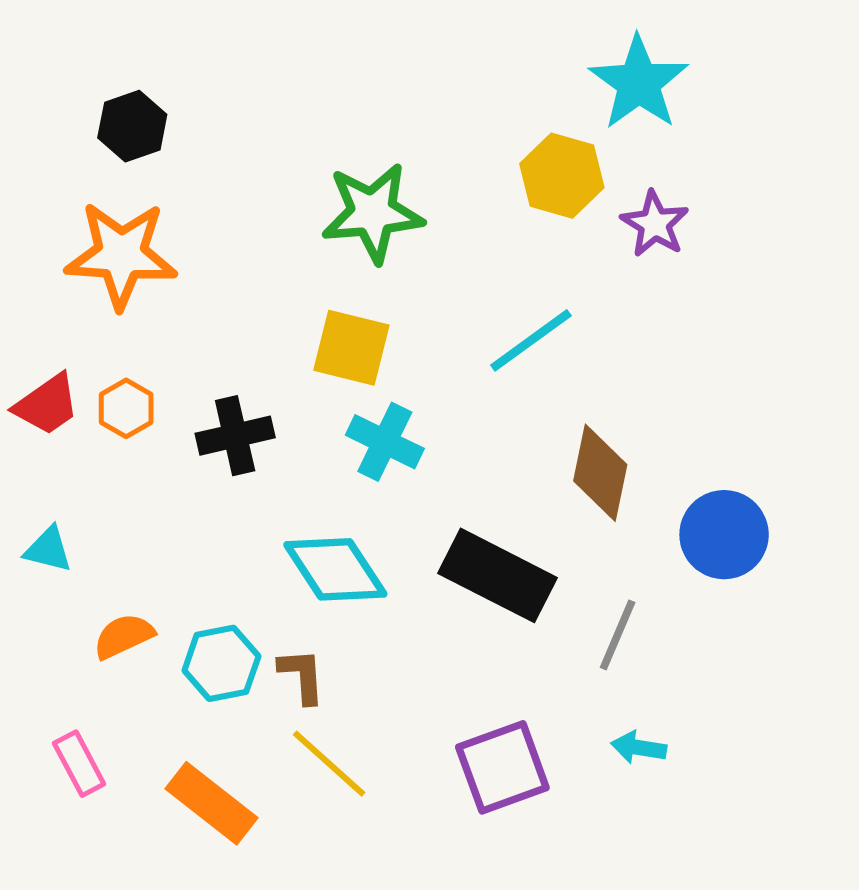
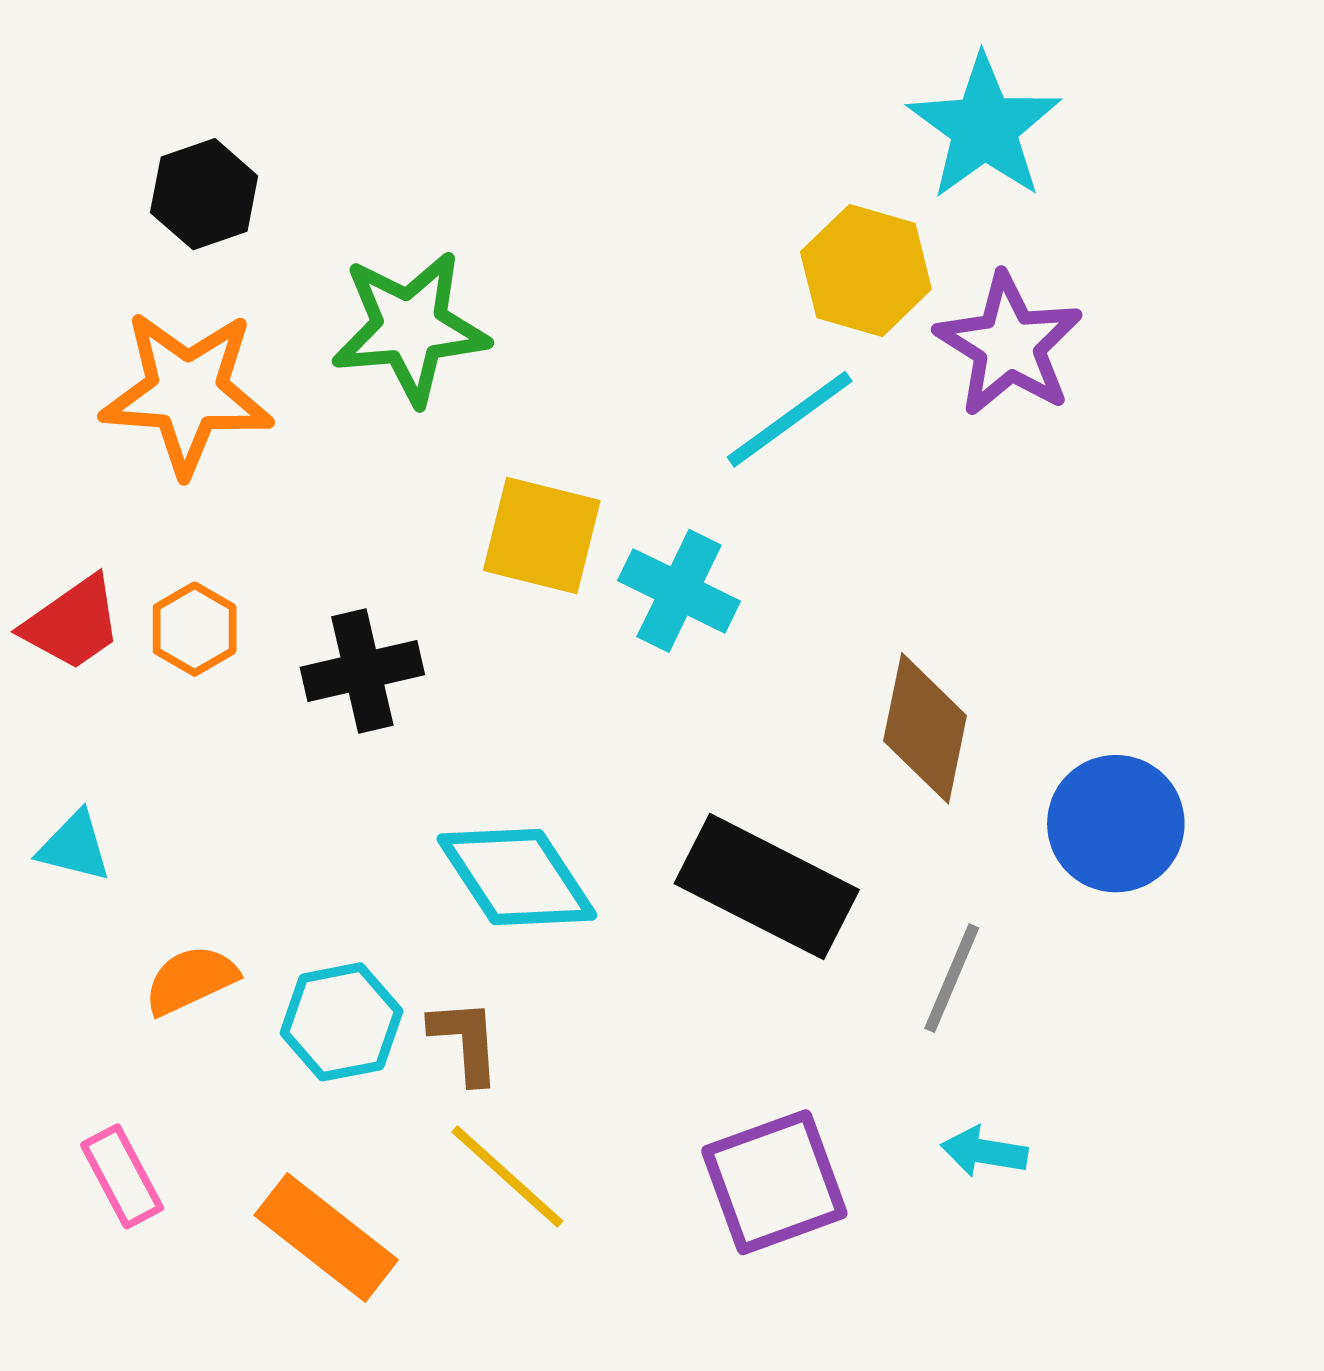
green star: (372, 213) -> (410, 328), moved
purple star: (655, 224) -> (1009, 345), size x1.4
cyan line: (531, 340) -> (790, 419), moved
cyan cross: (385, 442) -> (679, 591), moved

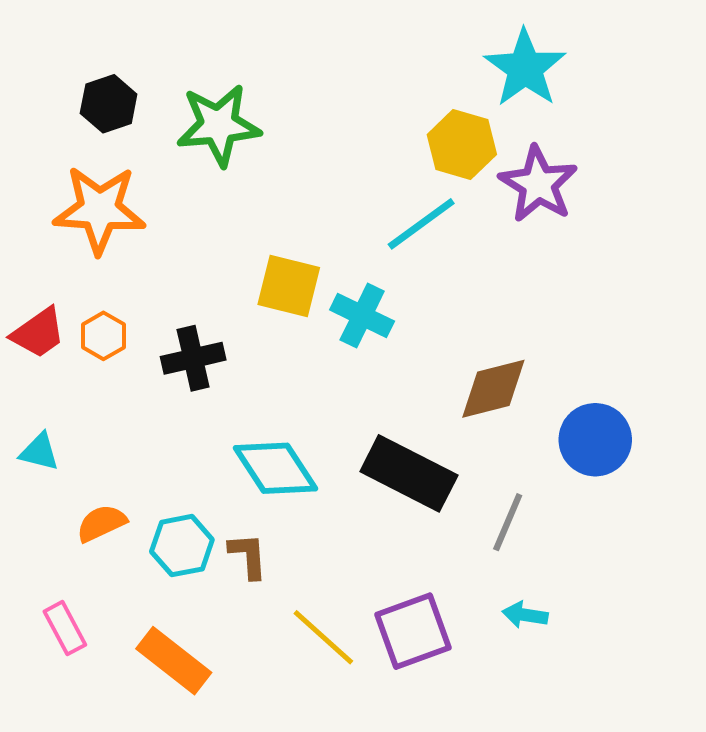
green star: (410, 328) -> (219, 125), moved
brown diamond: (925, 728) -> (493, 389), turned 64
yellow line: (507, 1176) -> (323, 637), moved

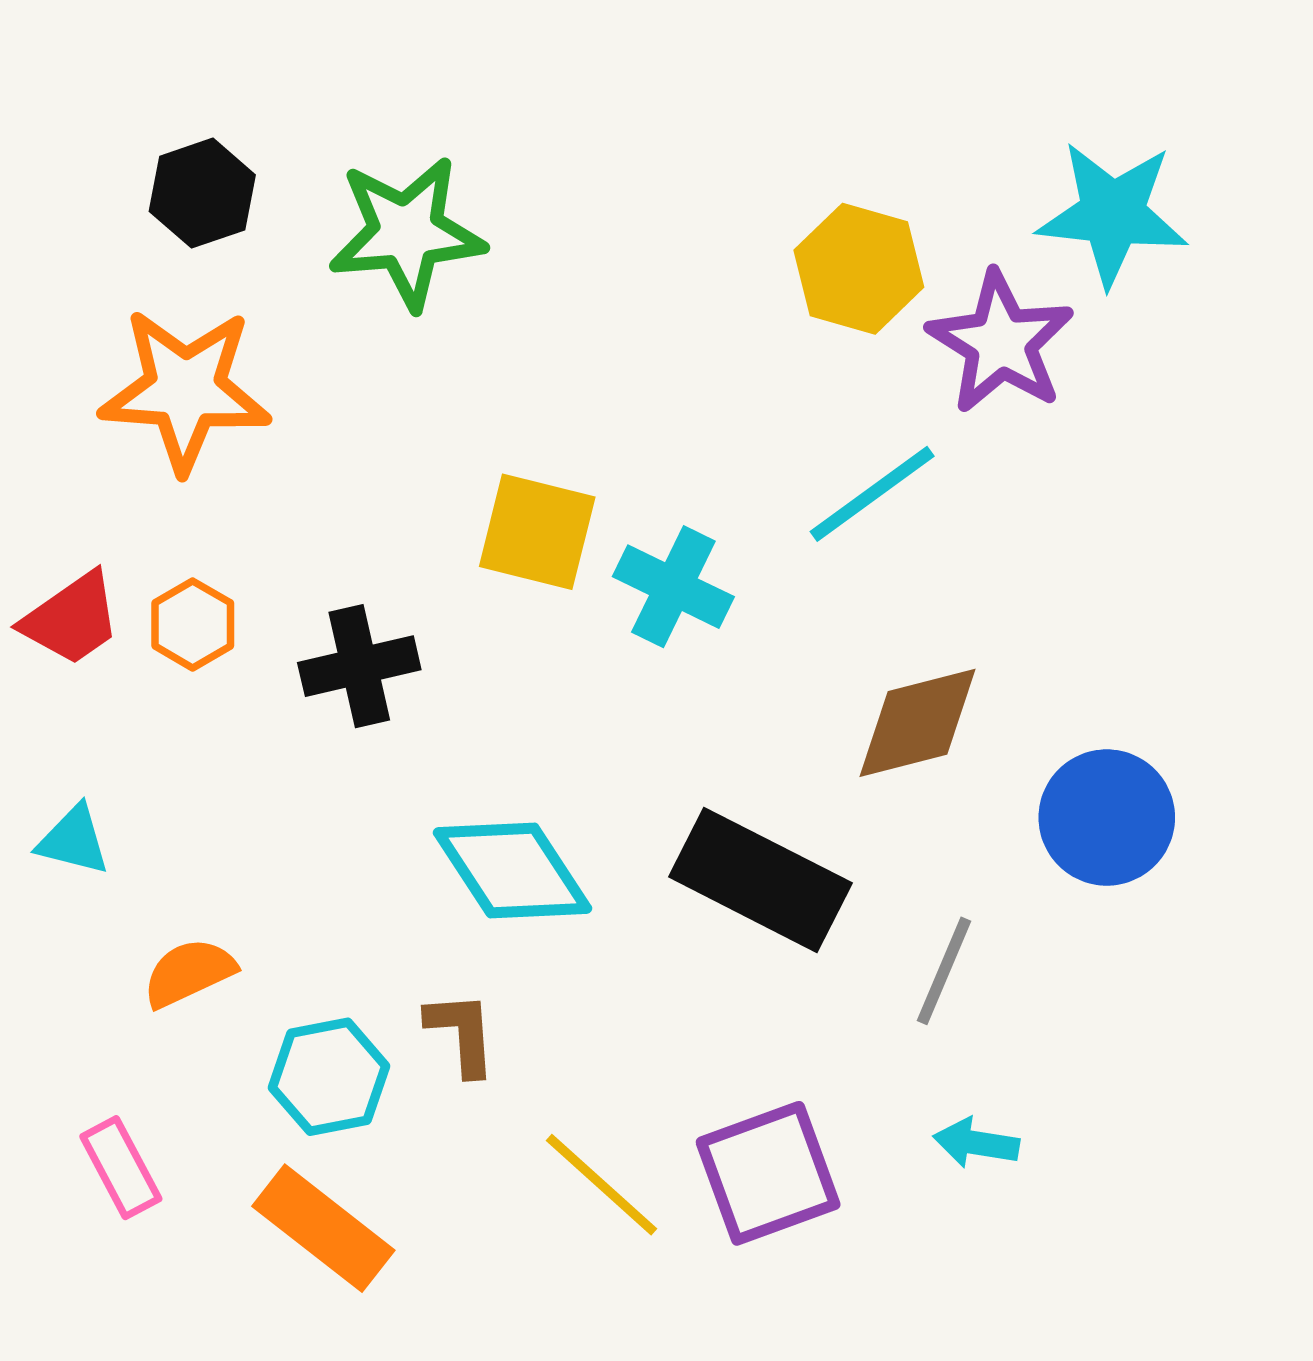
cyan star: (525, 68) -> (1112, 214), moved, turned -30
cyan line: (421, 224) -> (872, 494), moved
cyan hexagon: (182, 546) -> (329, 1077), moved

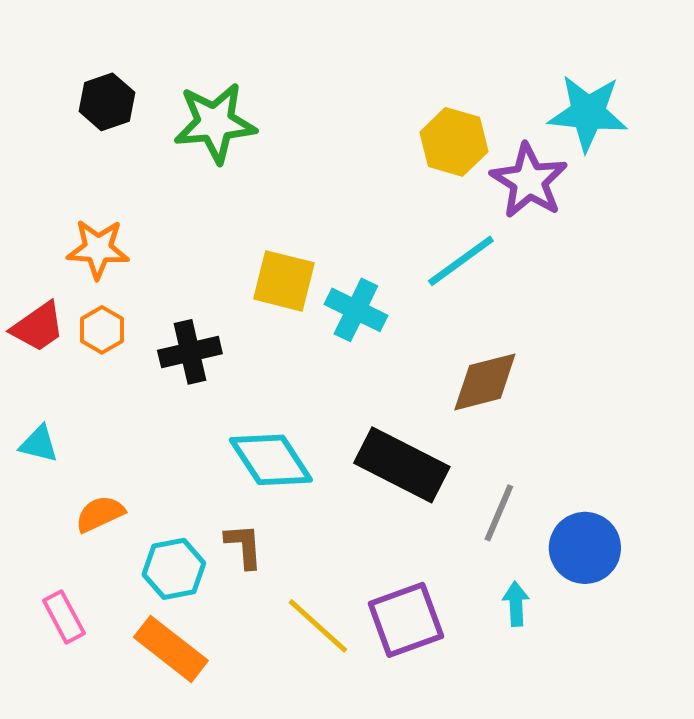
orange star: (185, 390) -> (98, 249), moved, size x0.7
blue circle: (1107, 818) -> (585, 548), moved
cyan arrow: (976, 1143) -> (516, 604), turned 78

